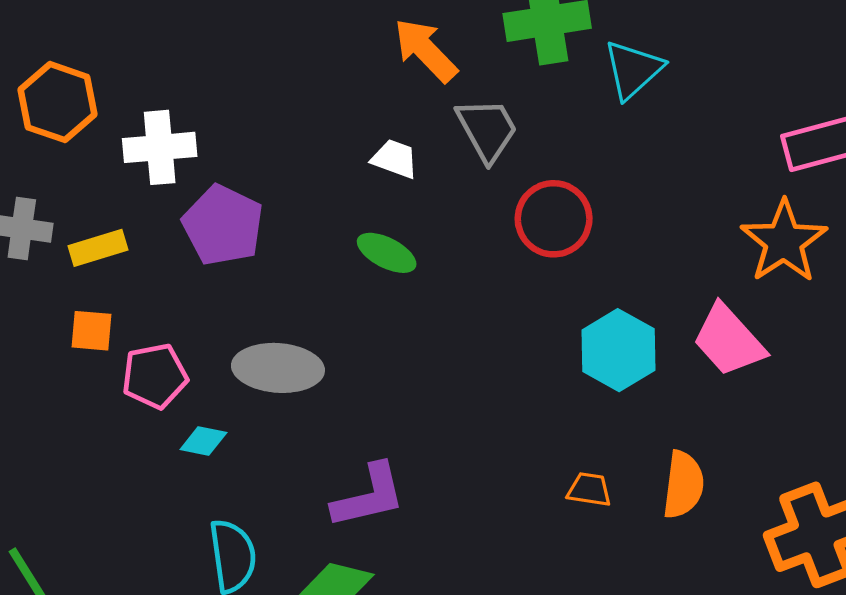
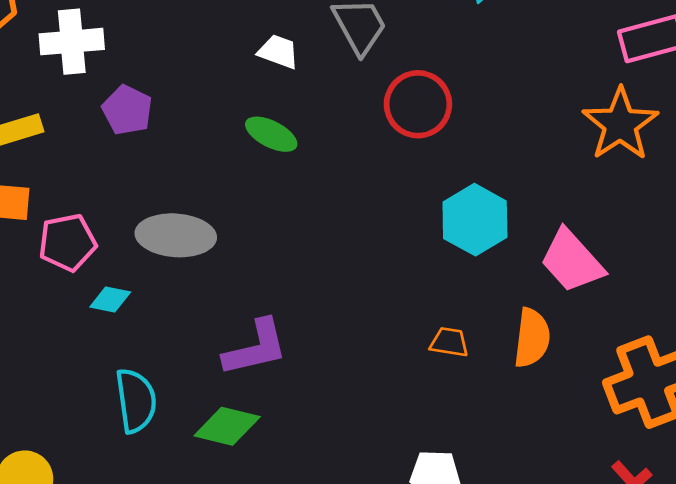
purple pentagon: (223, 225) -> (127, 110), size x0.7
pink trapezoid: (729, 340) -> (572, 261), moved

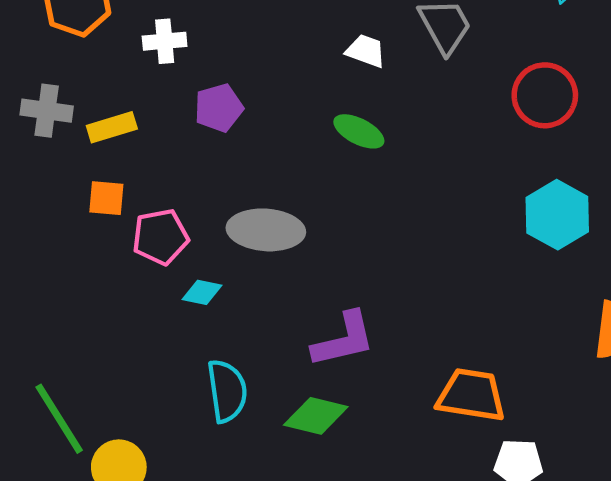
white cross: (72, 42) -> (165, 41), size x0.7
red circle: (418, 104) -> (545, 95), moved
purple pentagon: (127, 110) -> (219, 108), turned 30
orange trapezoid: (449, 342) -> (471, 395), moved, size x1.8

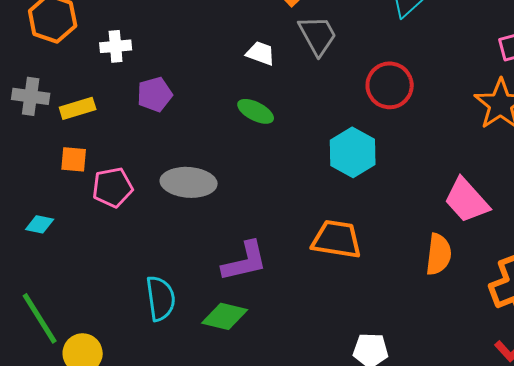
cyan hexagon: (557, 215) -> (353, 152), moved
cyan diamond: (202, 292) -> (40, 224), moved
orange trapezoid: (471, 395) -> (337, 239), moved

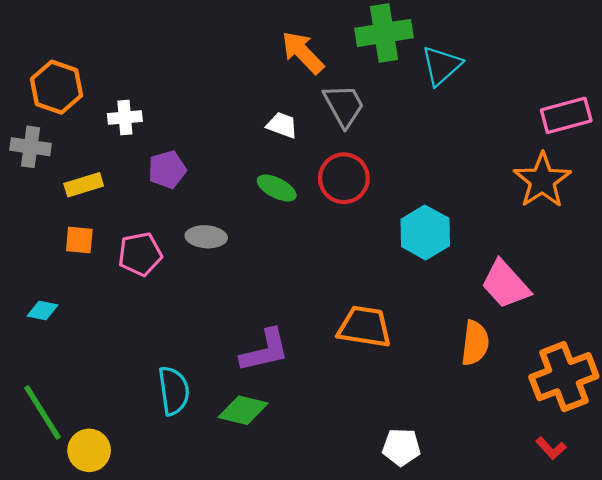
red circle: (390, 85) -> (344, 178), moved
gray cross: (31, 96) -> (31, 147), moved
cyan hexagon: (353, 152) -> (425, 232), moved
gray ellipse: (189, 182) -> (206, 237), moved, size x0.7
pink pentagon: (113, 187) -> (140, 254), moved

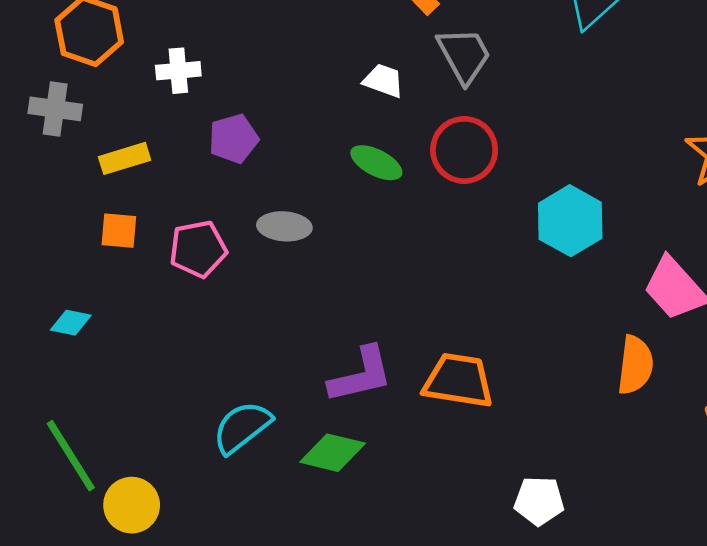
orange trapezoid: (364, 327) -> (458, 381), moved
cyan semicircle: (174, 391) -> (242, 427), turned -120

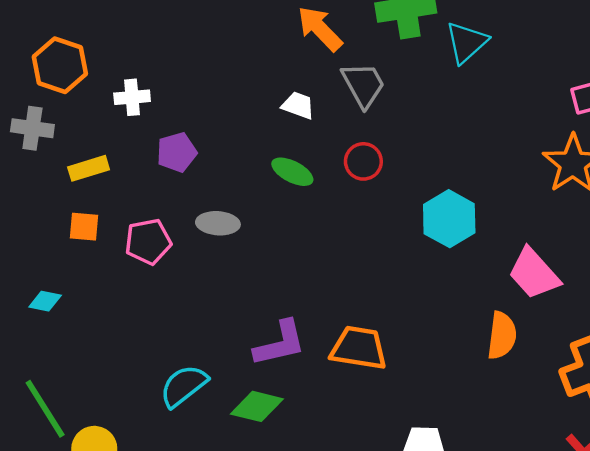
red circle: (464, 150) -> (363, 161), size x0.7

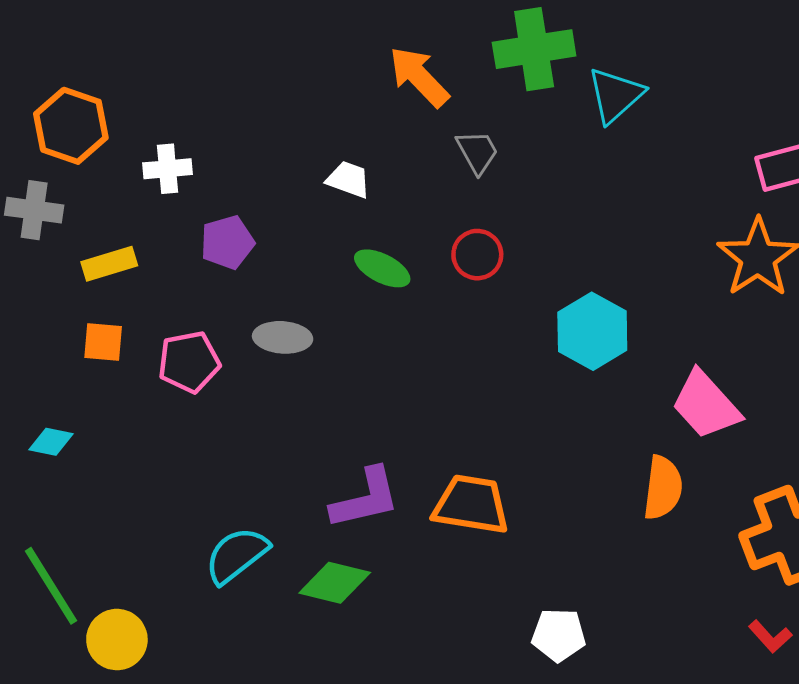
gray trapezoid: (363, 85) -> (477, 152), size x0.7
white trapezoid: (298, 105) -> (348, 179), moved

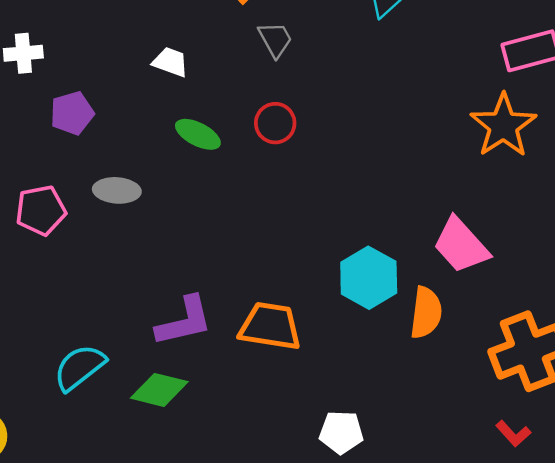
cyan hexagon: (592, 331) -> (369, 278), moved

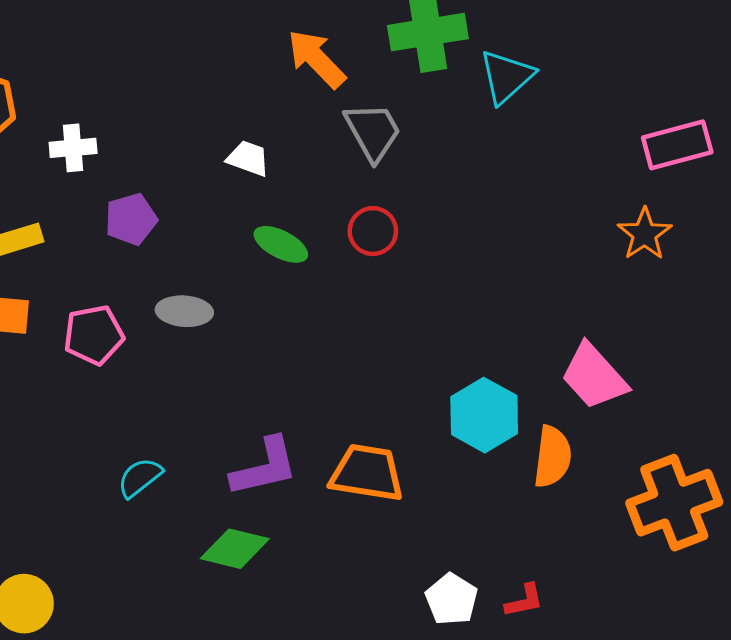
gray trapezoid: (275, 40) -> (373, 132), size x1.4
orange star: (503, 126) -> (645, 234), size x0.7
cyan semicircle: (79, 367) -> (140, 477), moved, size x0.7
white pentagon: (341, 432) -> (452, 599), turned 30
red L-shape: (513, 434) -> (524, 601), moved, turned -60

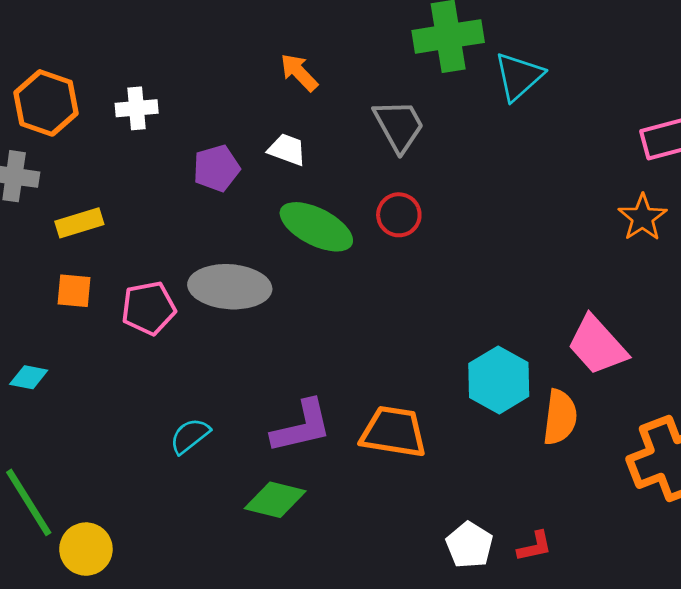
orange arrow: (316, 59) -> (299, 72), moved, size x0.7
white cross: (73, 148) -> (137, 108), moved
purple pentagon: (131, 219) -> (216, 168), moved
green ellipse: (281, 244) -> (316, 227), size x1.5
gray ellipse: (184, 311) -> (230, 287), size x1.6

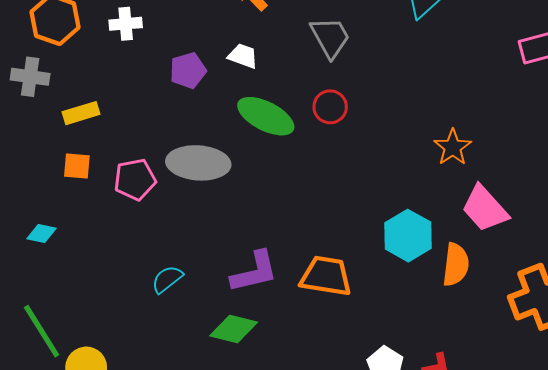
orange star: (643, 217) -> (453, 147), moved

